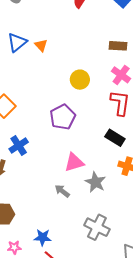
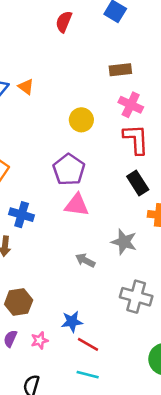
black rectangle: (115, 138) -> (138, 183), turned 36
blue cross: (19, 146) -> (22, 215), turned -30
pink triangle: (74, 162) -> (77, 205), moved, turned 35

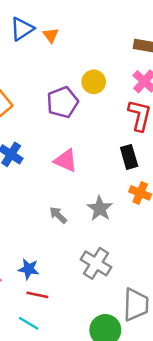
purple pentagon: (69, 170) -> (63, 102), moved
red line: (88, 344) -> (37, 295), turned -35

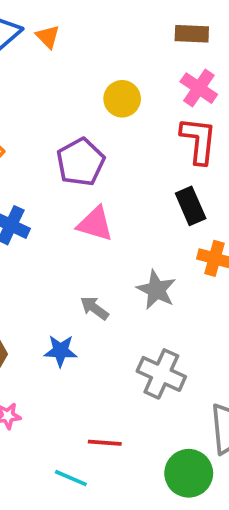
purple pentagon: (63, 102) -> (81, 162), moved
blue star: (29, 269) -> (61, 351), moved
red line: (37, 295) -> (105, 443), moved

